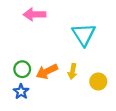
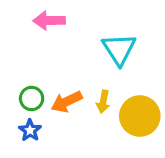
yellow circle: (98, 82) -> (140, 116), size x1.6

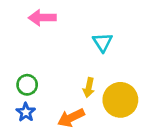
cyan triangle: (119, 49) -> (103, 42), size x0.7
orange arrow: (67, 102) -> (71, 118), moved

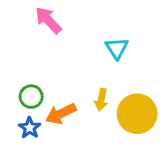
pink arrow: (42, 18) -> (48, 20), turned 48
orange arrow: (71, 118) -> (61, 114), moved

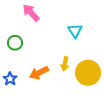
green circle: (31, 97) -> (15, 43), moved
blue star: (30, 128) -> (10, 79), moved

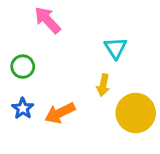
yellow arrow: (65, 64) -> (103, 85), moved
blue star: (10, 79) -> (23, 108), moved

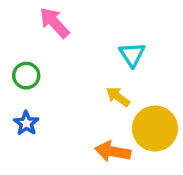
yellow arrow: (103, 85) -> (118, 97), turned 115
orange arrow: (60, 113) -> (113, 151), moved, turned 36

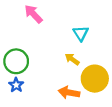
green circle: (26, 76) -> (16, 61), moved, size x1.5
blue star: (26, 123) -> (16, 85), moved

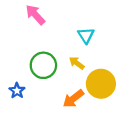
green circle: (16, 61) -> (43, 65), moved
orange arrow: (69, 93) -> (73, 99), turned -48

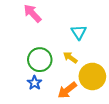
blue star: (17, 91) -> (35, 83), moved

